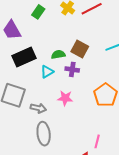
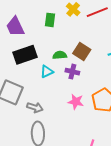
green rectangle: (38, 12) -> (50, 20), moved, turned -32
pink star: (65, 98) -> (76, 102), moved

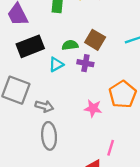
pink star: (76, 102) -> (93, 108), moved

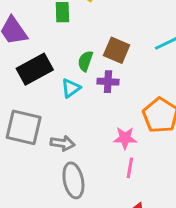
green semicircle: (70, 45) -> (85, 61), turned -56
pink line: (111, 148) -> (130, 168), moved

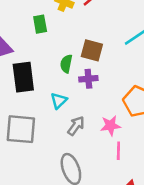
black rectangle: (35, 69) -> (23, 77), turned -60
cyan triangle: (71, 88) -> (59, 101), moved
gray arrow: (63, 143) -> (76, 126), moved, turned -54

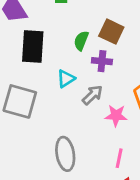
gray arrow: (76, 126) -> (92, 95), moved
pink line: (118, 151) -> (119, 158), moved

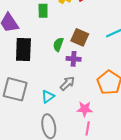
cyan triangle: (66, 79) -> (48, 97), moved
pink star: (116, 116) -> (85, 109), moved

